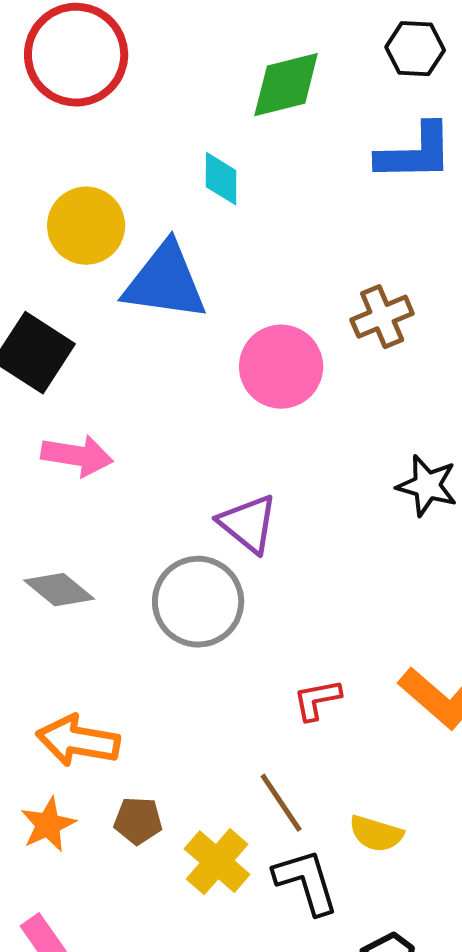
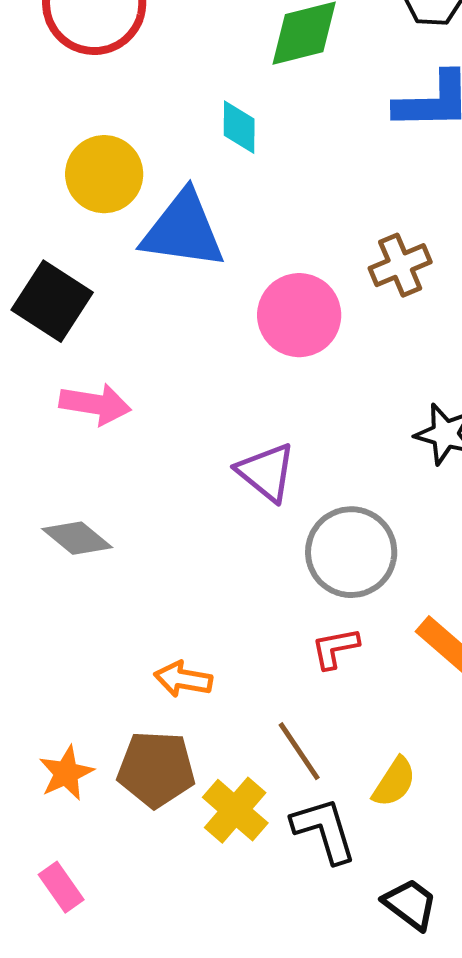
gray circle: (198, 602) -> (351, 552), moved
orange arrow: (78, 741) -> (183, 679), moved, size x0.7
brown pentagon: (138, 821) -> (156, 769), size x1.6
yellow semicircle: (376, 834) -> (394, 782), turned -74

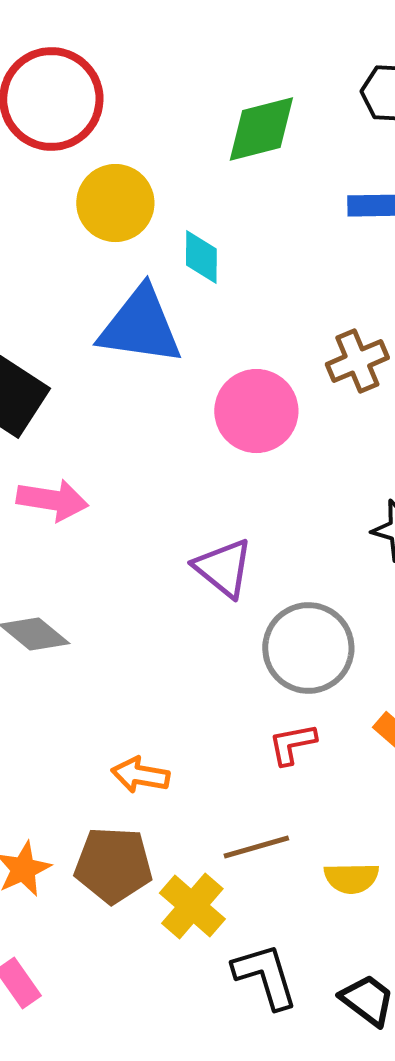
cyan diamond: (239, 127) -> (201, 257), moved
yellow circle: (104, 174) -> (115, 203), moved
brown line: (299, 751) -> (256, 847), turned -72
yellow semicircle: (394, 782) -> (351, 878), turned 56
black L-shape: (324, 830) -> (265, 976), moved

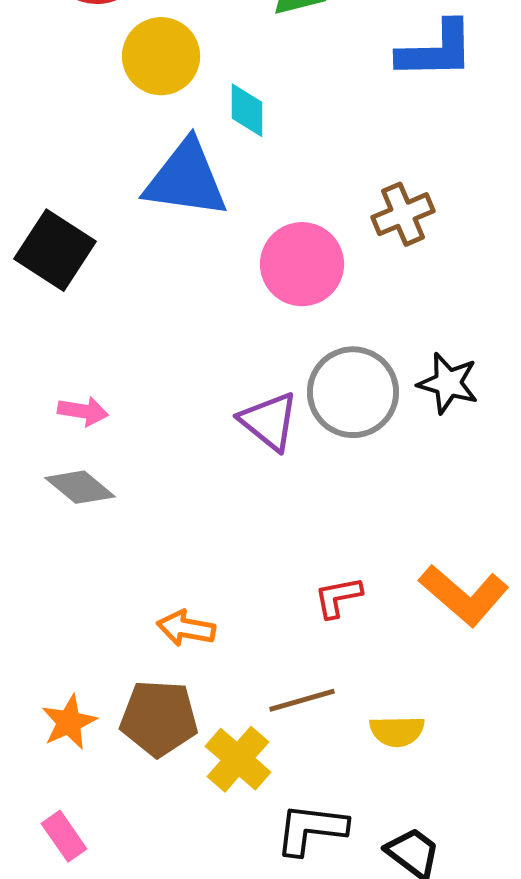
pink arrow: (52, 500) -> (83, 411), moved, size x0.7
gray circle: (308, 648) -> (353, 392), moved
black L-shape: (265, 976) -> (311, 829), turned -66

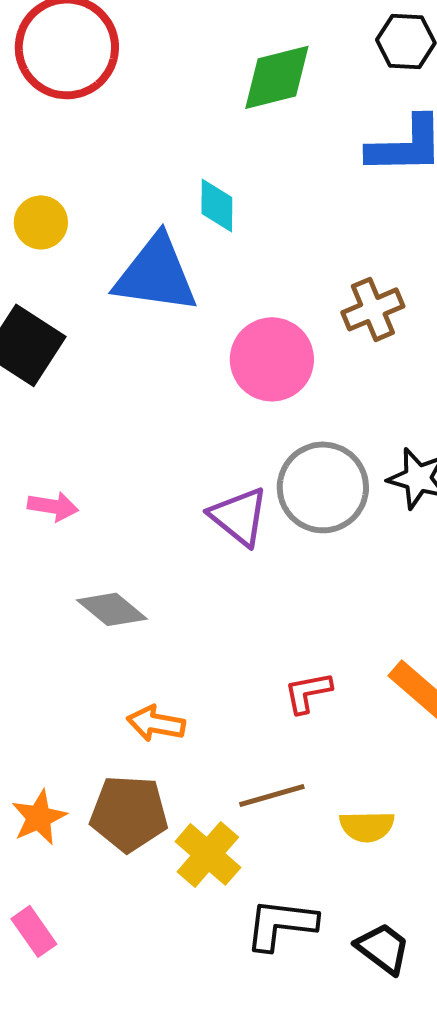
yellow circle: (161, 56) -> (41, 222), moved, size x0.7
gray diamond: (80, 487) -> (112, 609), moved

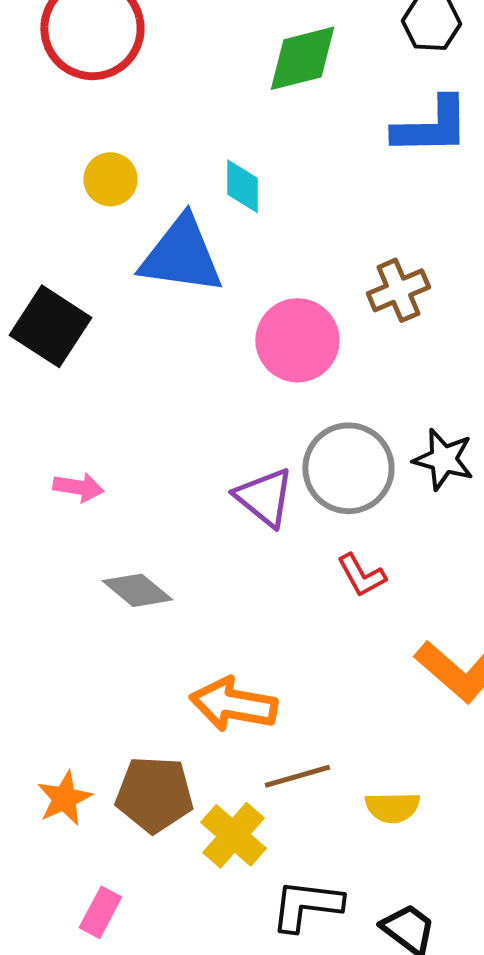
yellow circle: (41, 222) -> (110, 179), moved
red L-shape: (308, 692) -> (361, 575), moved, turned -108
orange arrow: (156, 723) -> (233, 704), moved, size x1.5
pink rectangle: (34, 931) -> (100, 912), moved, turned 63

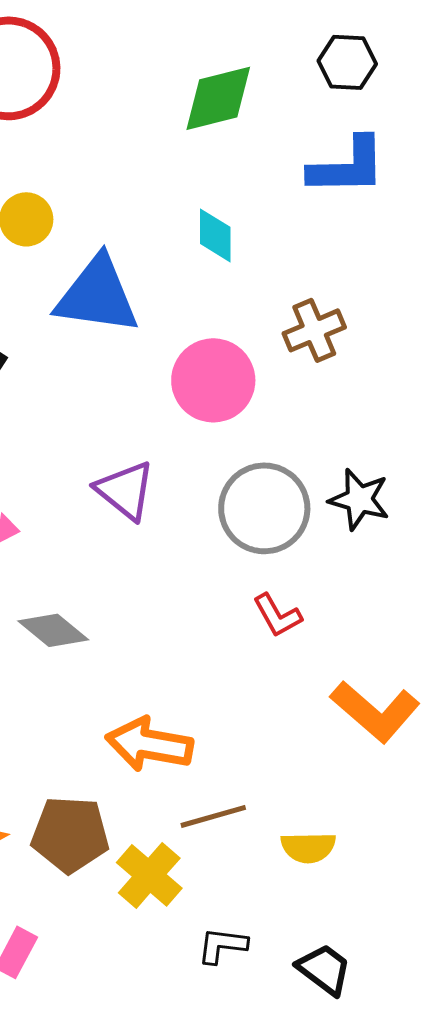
cyan diamond: (242, 186) -> (215, 235), moved
purple triangle: (264, 497) -> (125, 490), moved
black L-shape: (306, 905) -> (222, 945), size x0.7

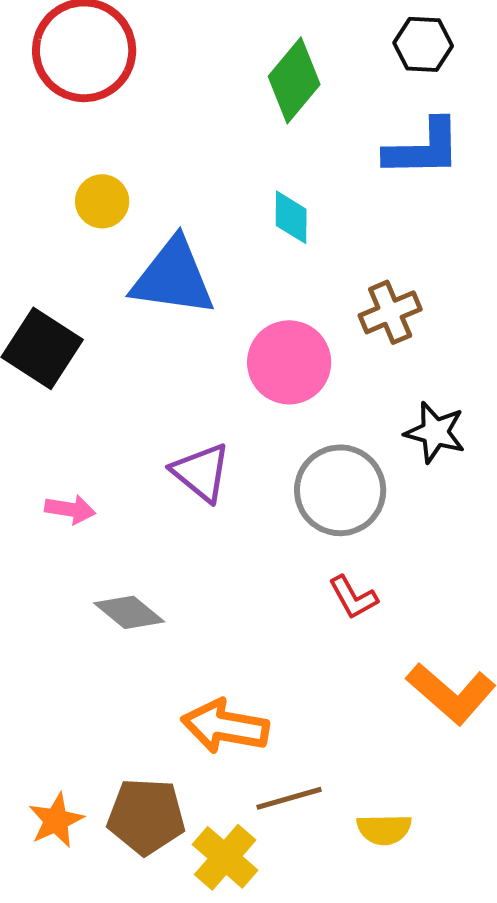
green diamond: (218, 98) -> (294, 80), turned -36
black star: (359, 499) -> (435, 432), moved

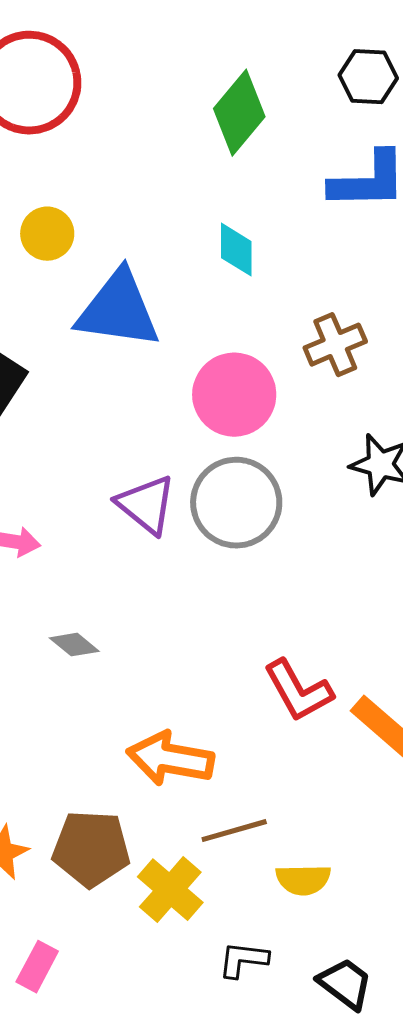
gray circle: (340, 490) -> (236, 503), moved
red L-shape: (353, 597) -> (298, 691), moved, size x1.4
gray diamond: (129, 612) -> (74, 645), size x0.7
yellow semicircle: (384, 829) -> (303, 880), moved

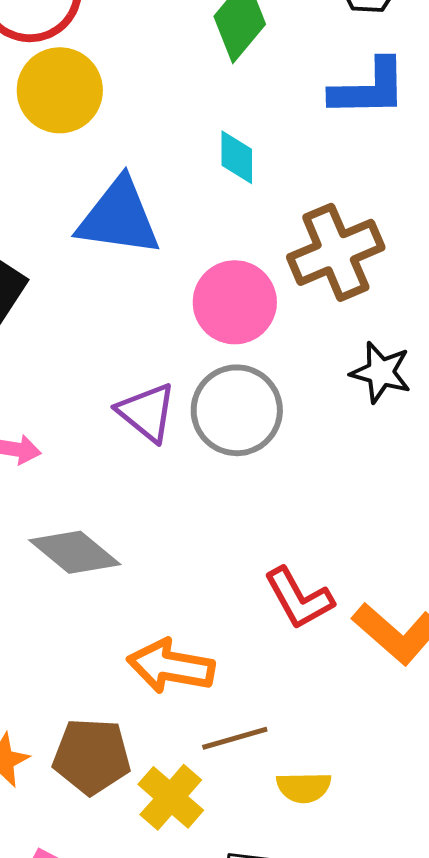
yellow circle: (47, 234) -> (60, 90), moved, size x1.6
brown cross: (335, 345) -> (336, 252), size x1.5
gray diamond: (74, 645) -> (75, 552), size x1.8

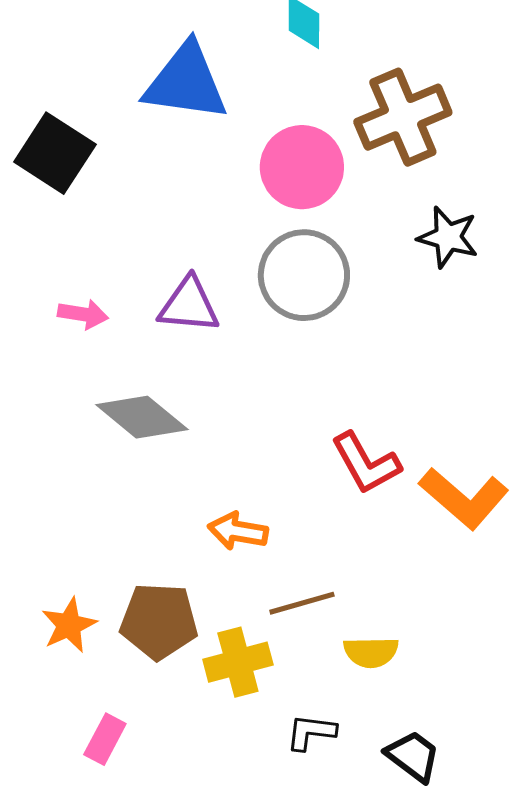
purple triangle: (147, 412) -> (189, 305), moved, turned -34
orange arrow: (171, 666) -> (238, 531), size x0.7
yellow cross: (171, 797) -> (238, 662), turned 34

